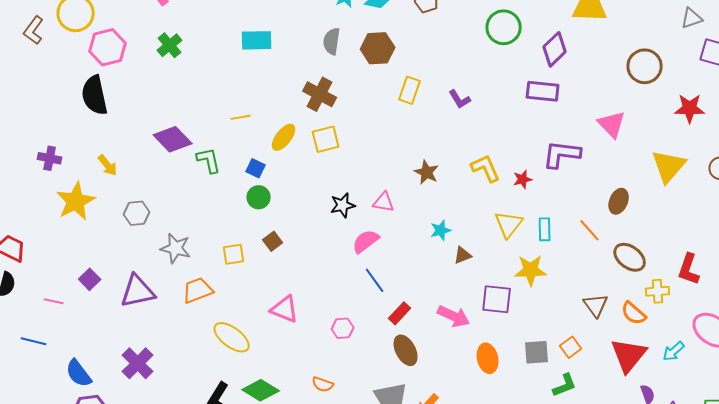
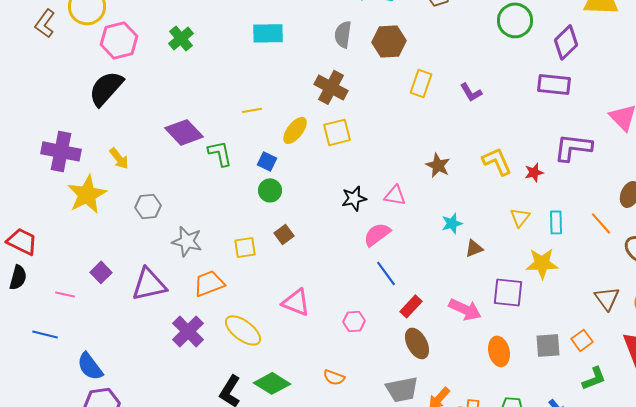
black semicircle: (95, 95) -> (106, 88), turned 54
purple cross: (50, 158) -> (61, 151), size x1.6
yellow triangle: (509, 224) -> (520, 217), size x0.7
purple cross: (138, 363) -> (188, 331), moved
green L-shape: (565, 385) -> (594, 378), moved

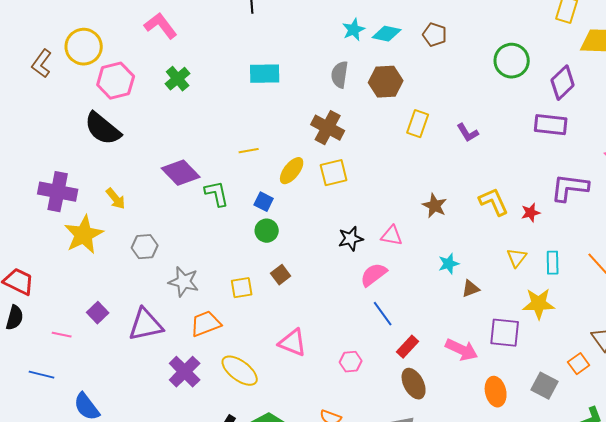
black semicircle: (106, 88) -> (103, 129), turned -93
orange square: (582, 340) -> (579, 364), moved
gray square: (548, 345) -> (545, 386), turned 32

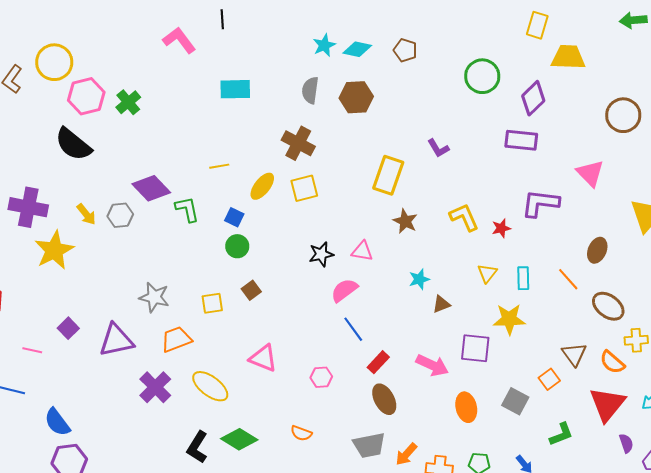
pink L-shape: (161, 26) -> (179, 40), moved
green cross: (178, 79) -> (128, 102), moved
yellow rectangle: (418, 124) -> (388, 175), moved, size x1.4
gray hexagon: (145, 247) -> (120, 215), moved

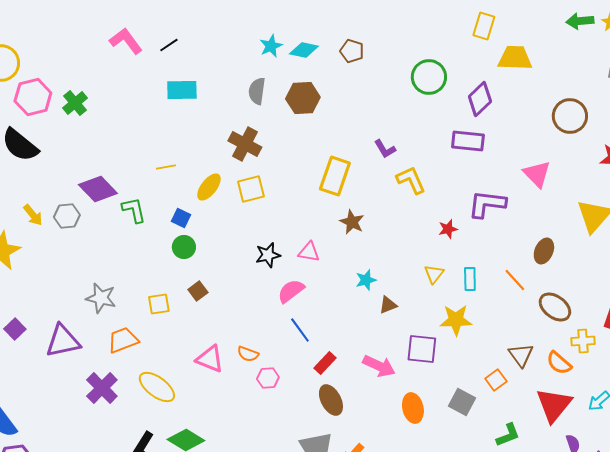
black line: (222, 19) -> (169, 45), moved, turned 60
yellow L-shape: (464, 217) -> (411, 180), moved
orange semicircle: (301, 433) -> (248, 354), moved

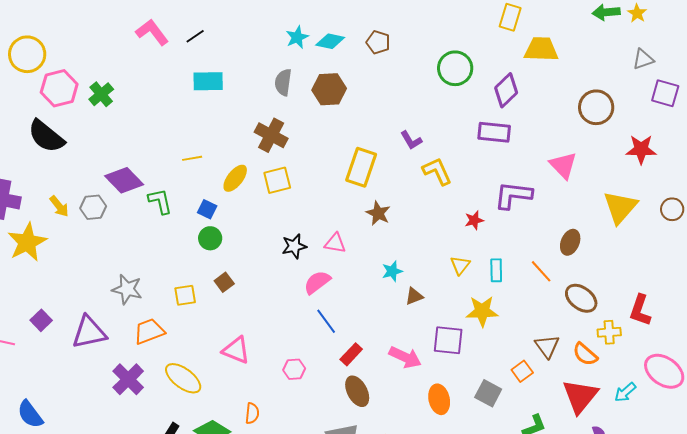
orange semicircle: (248, 354) -> (252, 413), moved, turned -105

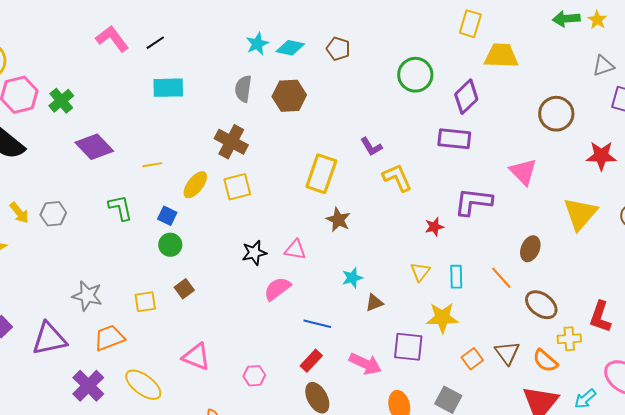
purple diamond: (124, 180) -> (94, 147), moved
blue line: (326, 321) -> (317, 324), moved, turned -40
orange square: (522, 371) -> (472, 359), moved

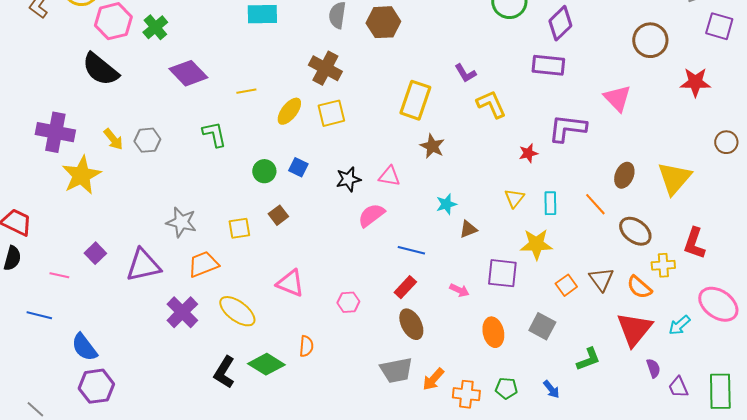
yellow triangle: (580, 214) -> (674, 178), moved
blue square: (167, 216) -> (298, 167), moved
pink arrow: (365, 364) -> (459, 290), size x0.6

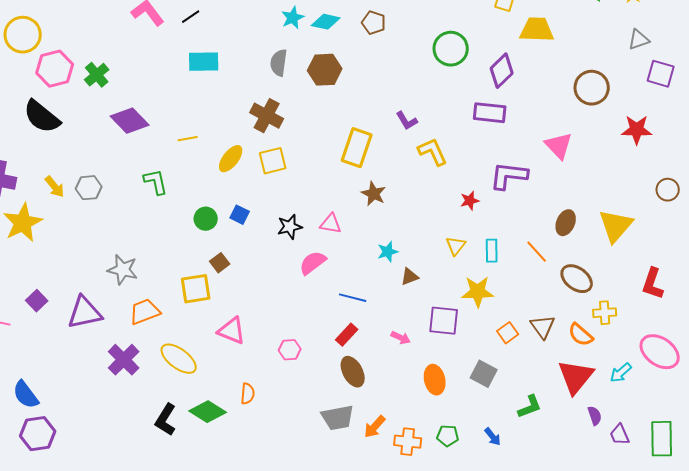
yellow square: (239, 228) -> (196, 289), moved, size x1.4
red L-shape: (694, 243) -> (653, 284), moved

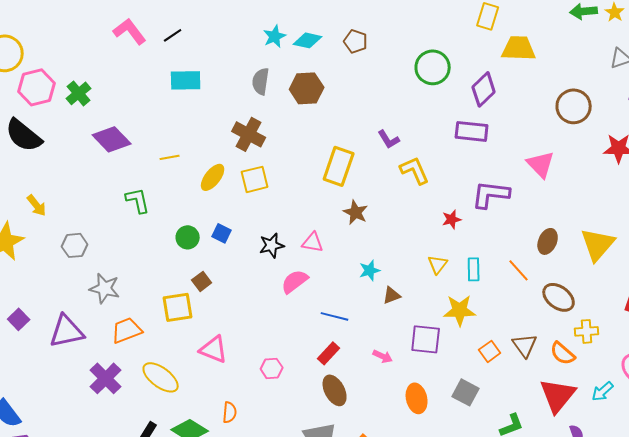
gray hexagon: (89, 188) -> (75, 245), moved

